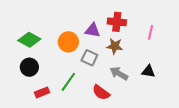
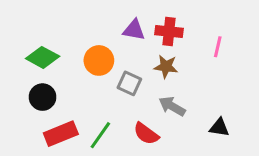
purple triangle: (93, 30) -> (134, 30), moved
black triangle: (148, 71) -> (219, 128), moved
green line: (68, 82) -> (100, 135), moved
red rectangle: (42, 92) -> (61, 134), size x1.5

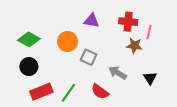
red cross: (169, 32) -> (128, 22), moved
brown star: (166, 67) -> (134, 46), moved
black triangle: (219, 128) -> (150, 78), moved, turned 48

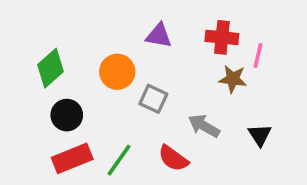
green diamond: (29, 39) -> (50, 68), turned -70
black circle: (29, 67) -> (67, 115), moved

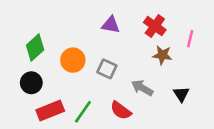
red cross: (222, 37) -> (155, 26), turned 30
pink line: (258, 56) -> (190, 39), moved
orange circle: (117, 72) -> (73, 60), moved
black circle: (67, 115) -> (31, 83), moved

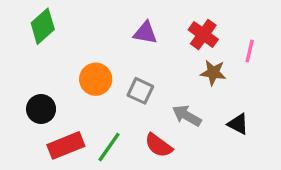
green diamond: (35, 47) -> (43, 26), moved
black triangle: (181, 94) -> (238, 124), turned -30

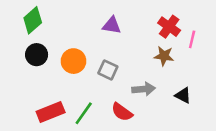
red cross: (203, 35) -> (169, 27), moved
black circle: (41, 109) -> (37, 55), moved
gray arrow: (187, 116) -> (144, 89), turned 145

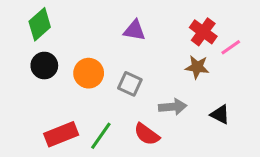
pink line: (192, 39) -> (231, 47), turned 42

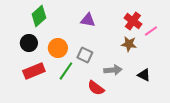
green diamond: (40, 24) -> (39, 16), moved
red rectangle: (61, 134) -> (34, 71), moved
green line: (101, 136) -> (66, 71), moved

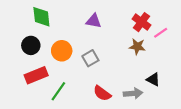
green diamond: (39, 16) -> (41, 17), turned -55
gray square: (85, 55) -> (90, 58), turned 35
gray arrow: (113, 70) -> (133, 93), moved
green line: (66, 71) -> (58, 91), moved

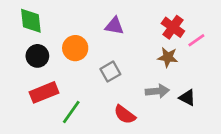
green diamond: (41, 17) -> (31, 21), moved
orange circle: (62, 51) -> (75, 48), moved
gray arrow: (133, 93) -> (157, 91), moved

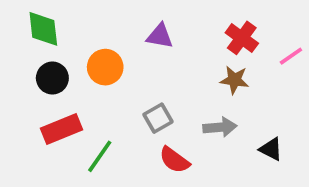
pink line: (196, 40) -> (291, 56), moved
gray square: (110, 72) -> (158, 118), moved
black triangle: (187, 98) -> (271, 149), moved

